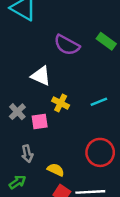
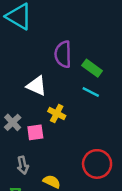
green rectangle: (106, 41) -> (92, 68), moved
purple semicircle: (67, 45) -> (63, 54), turned 60
cyan line: (99, 102) -> (91, 92), moved, turned 49

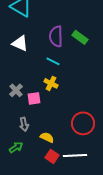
green rectangle: (92, 68) -> (80, 37), moved
white triangle: (37, 86) -> (20, 43), moved
cyan line: (91, 92) -> (53, 61), moved

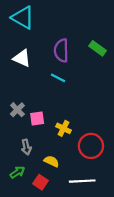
green rectangle: (80, 37) -> (98, 48), moved
yellow cross: (51, 83) -> (64, 128), moved
red square: (52, 156) -> (40, 182), moved

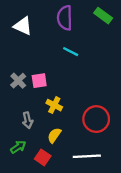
cyan line: (58, 78) -> (71, 52), moved
pink square: (37, 119) -> (39, 81), moved
yellow cross: (64, 128) -> (54, 105), moved
yellow semicircle: (51, 161) -> (54, 135), turned -80

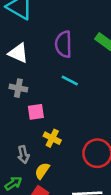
gray cross: (18, 81) -> (18, 88), moved, turned -35
yellow semicircle: (54, 135) -> (42, 171), moved

